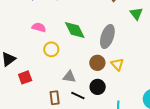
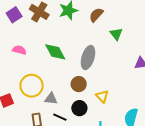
yellow circle: (51, 49) -> (32, 86), moved, size x1.5
yellow triangle: (117, 64) -> (102, 96), moved

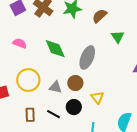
gray triangle: (51, 99) -> (56, 87), moved

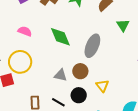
yellow circle: (28, 80) -> (20, 62), moved

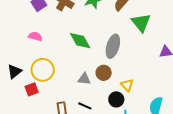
green triangle: (123, 25) -> (141, 23), size x1.5
pink semicircle: (25, 31) -> (35, 36), moved
black circle: (79, 95) -> (116, 99), moved

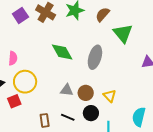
pink semicircle: (35, 36) -> (13, 58), moved, turned 80
brown circle: (104, 73) -> (86, 93), moved
black circle: (116, 99) -> (91, 113), moved

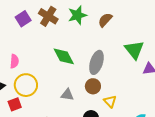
green triangle: (123, 33) -> (134, 50), moved
brown circle: (86, 93) -> (93, 86), moved

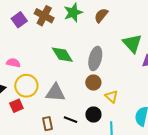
pink semicircle: (14, 61) -> (13, 63), turned -80
gray triangle: (67, 95) -> (55, 93), moved, size x1.5

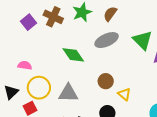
gray ellipse: (95, 58) -> (107, 40), moved, turned 55

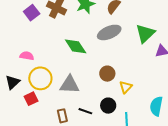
green triangle: (143, 40) -> (145, 33), turned 30
yellow triangle: (124, 94) -> (126, 87), turned 32

